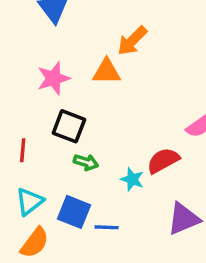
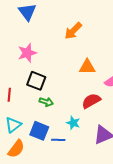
orange triangle: (107, 72) -> (87, 67), moved
cyan star: (132, 179) -> (73, 123), moved

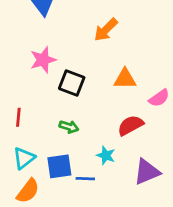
black square: (36, 81) -> (72, 83), moved
blue square: (39, 131) -> (59, 166), turned -30

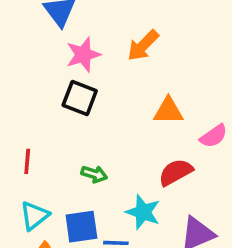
pink star: (43, 60) -> (83, 55), moved
black square: (72, 83) -> (80, 98), moved
cyan star: (106, 155) -> (143, 212), size x1.4

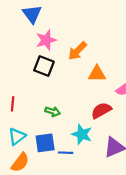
orange arrow: (143, 46) -> (78, 51), moved

